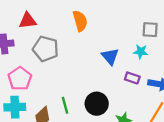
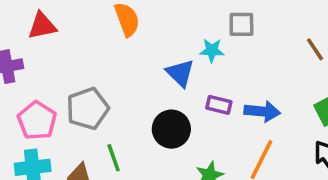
gray pentagon: (46, 49) -> (87, 109), moved, turned -30
cyan star: (141, 52) -> (212, 50), moved
black circle: (97, 104) -> (171, 129), moved

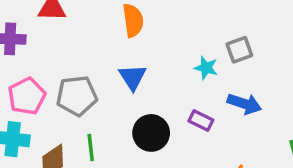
gray square: (241, 24) -> (239, 50), turned -32
blue triangle: (180, 73) -> (133, 77), moved
blue arrow: (262, 111) -> (244, 104), moved

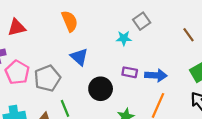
pink pentagon: (27, 96) -> (17, 72), moved
blue arrow: (244, 104) -> (156, 75), moved

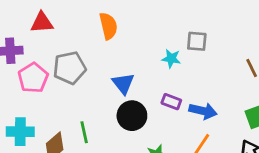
gray square: (142, 21) -> (197, 41), turned 30
blue triangle: (79, 57) -> (123, 83), moved
gray pentagon: (47, 78) -> (70, 68), moved

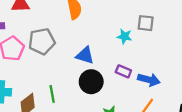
blue triangle: (123, 83) -> (85, 55), turned -36

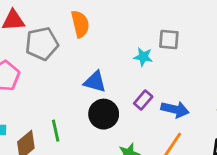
gray pentagon: (42, 41) -> (42, 44), moved
purple rectangle: (123, 71) -> (143, 100), turned -70

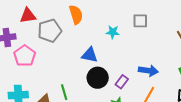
cyan star: (143, 57) -> (113, 32), moved
purple rectangle: (143, 100) -> (122, 82), moved

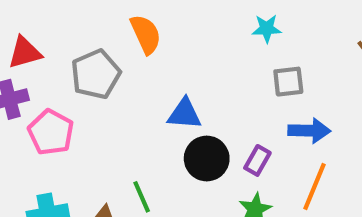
red triangle: (28, 16) -> (25, 53), moved
gray square: (140, 21) -> (288, 82), moved
cyan star: (113, 32) -> (267, 28), moved

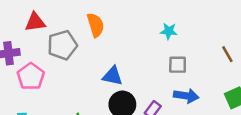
red triangle: (25, 53) -> (35, 22), moved

